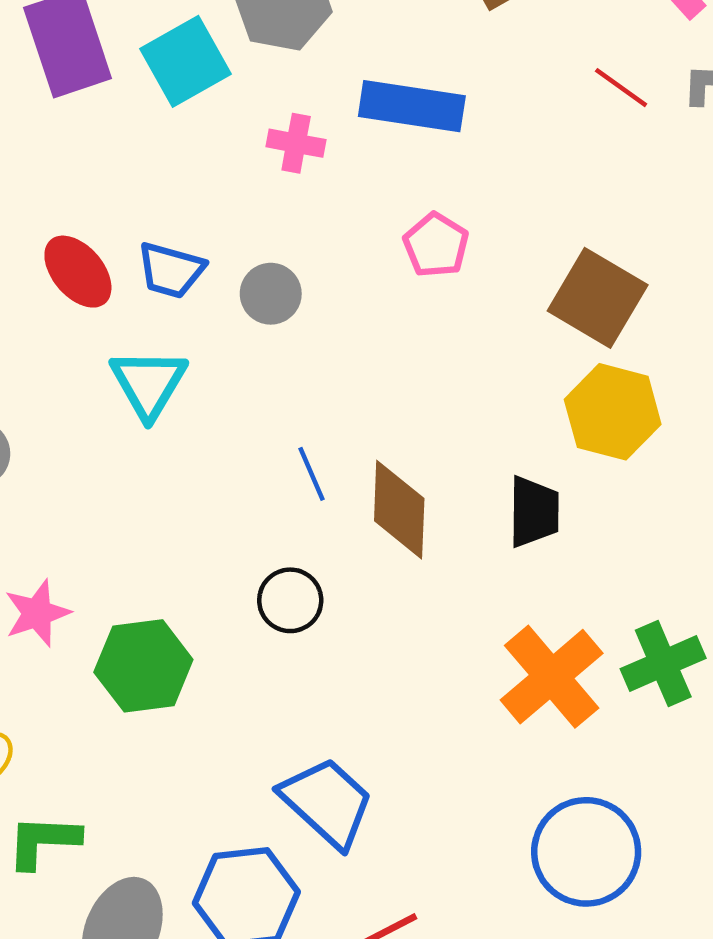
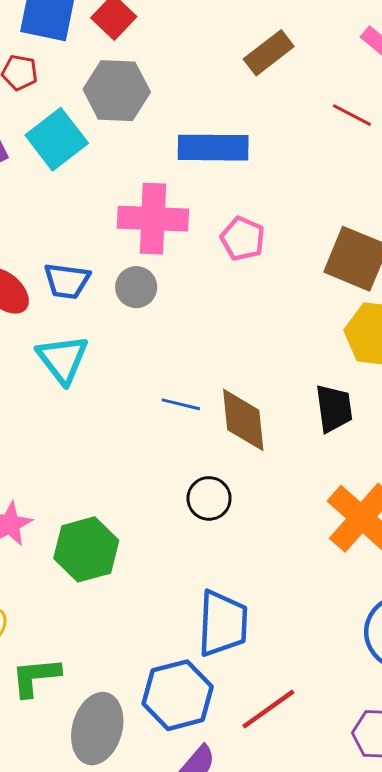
pink cross: (296, 143) -> (153, 219), moved, size x1.8
blue line: (311, 474) -> (181, 404), turned -45
black circle: (290, 600) -> (209, 498), moved
blue trapezoid: (327, 802) -> (223, 623), turned 58

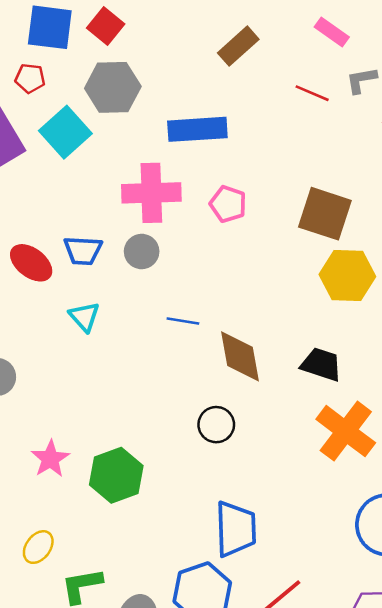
cyan triangle: (63, 359) -> (84, 317), size x0.7
blue line: (181, 404) -> (183, 321), moved
black trapezoid: (334, 408) -> (321, 364), moved, turned -60

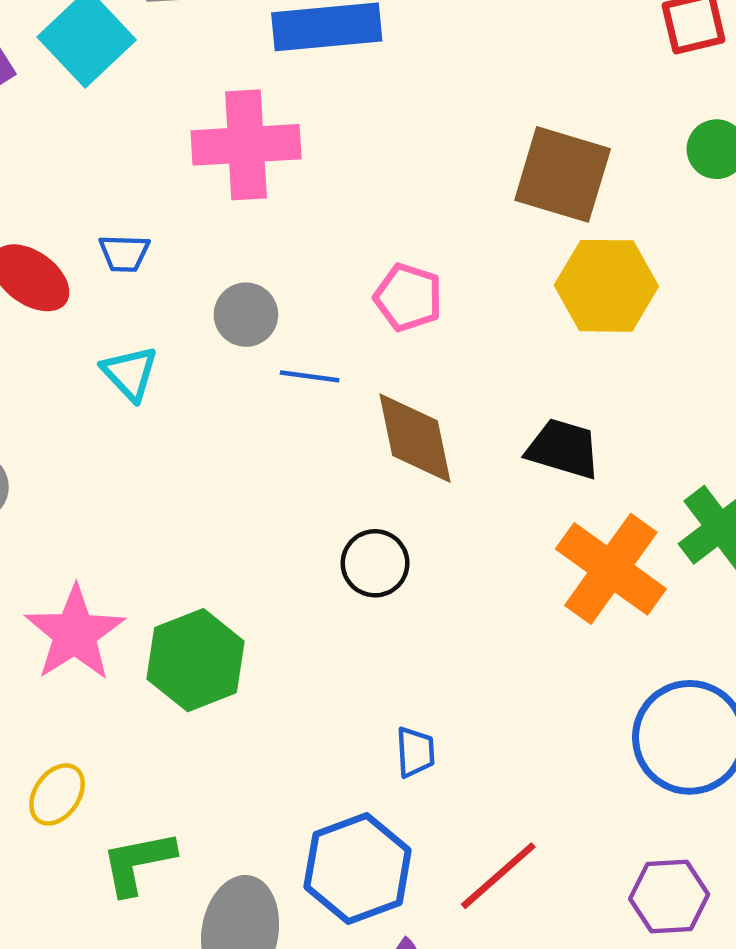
pink pentagon: (228, 204) -> (408, 297), moved
blue trapezoid: (83, 251) -> (124, 253), size x0.7
gray circle: (142, 252) -> (246, 315), moved
pink star: (50, 459) -> (75, 633), size x1.4
blue trapezoid: (236, 529) -> (415, 752), size x0.5

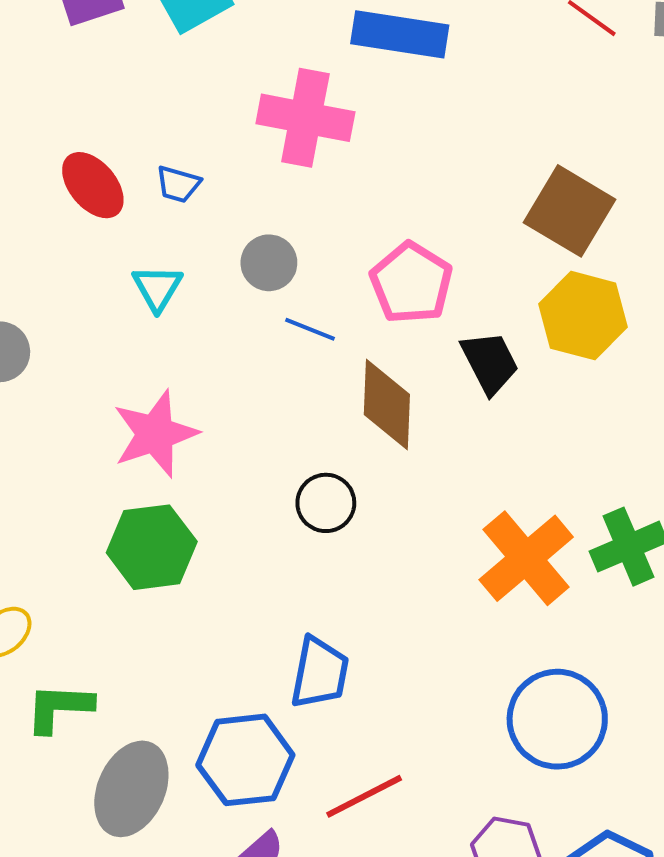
pink pentagon: (408, 297) -> (411, 283), size x1.4
black trapezoid: (563, 449) -> (490, 363), moved, turned 32
pink star: (75, 633) -> (155, 434), moved
blue trapezoid: (415, 752) -> (320, 673), size x1.6

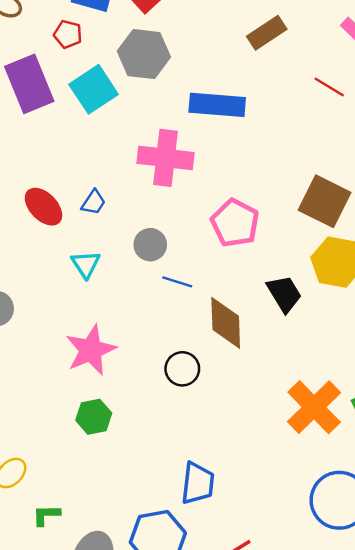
blue trapezoid: (178, 184) -> (94, 202), turned -68
pink pentagon: (411, 283) -> (235, 223), moved
black circle: (326, 503) -> (182, 369), moved
green hexagon: (152, 547) -> (94, 417), size x0.7
green L-shape: (59, 708) -> (46, 515), size x0.7

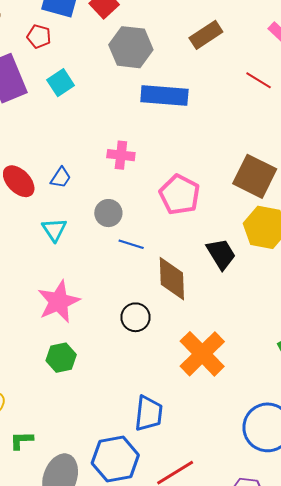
gray hexagon: (144, 54) -> (131, 47), moved
cyan square: (94, 89) -> (61, 83), size x0.7
pink cross: (165, 158) -> (121, 155), moved, size x0.6
orange cross: (314, 407) -> (202, 354), moved

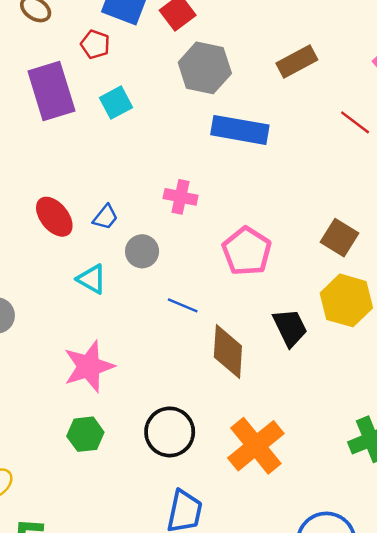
brown square: (255, 176) -> (339, 238), size x0.7
gray circle: (108, 213) -> (142, 251), moved
cyan triangle: (54, 230) -> (92, 279), turned -32
black circle: (136, 317) -> (170, 432), moved, size x1.4

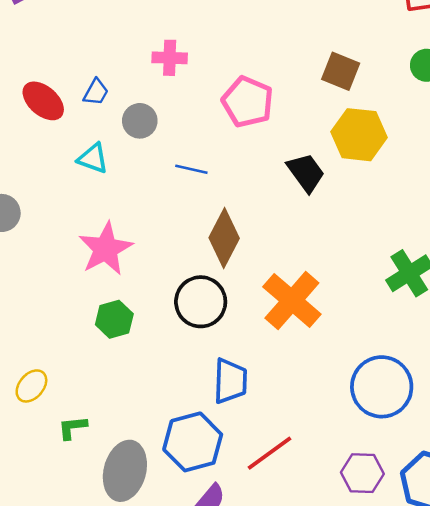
brown diamond: (228, 352) -> (224, 238), moved, turned 34

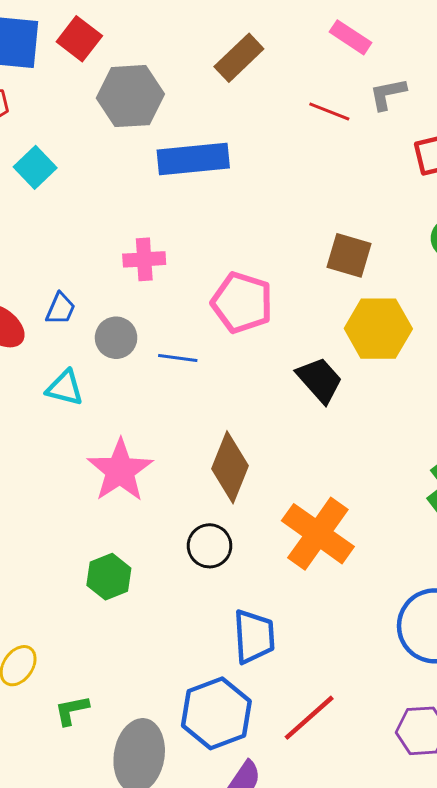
blue line: (191, 169) -> (178, 358), moved
pink star: (106, 249) -> (120, 470), moved
black circle: (201, 302) -> (210, 546), size x0.7

